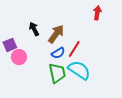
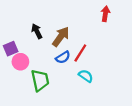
cyan semicircle: (79, 70) -> (86, 76), size x0.6
green trapezoid: (57, 73) -> (40, 80), moved

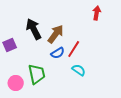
black arrow: (37, 31) -> (34, 29), size x1.5
pink circle: (20, 62) -> (16, 83), moved

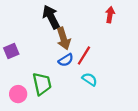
black arrow: (34, 29) -> (51, 17), moved
brown arrow: (56, 34) -> (64, 38), turned 126

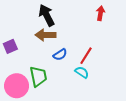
brown arrow: (64, 38) -> (46, 35), moved, turned 108
red line: (84, 56) -> (86, 56), moved
pink circle: (18, 94) -> (17, 86), size x1.5

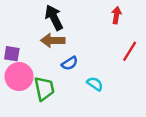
purple square: (10, 46) -> (12, 54), turned 32
red line: (86, 56) -> (130, 51), moved
pink circle: (17, 86) -> (19, 77), moved

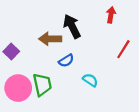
black arrow: (54, 18) -> (72, 26), moved
purple square: (12, 54) -> (11, 51), turned 35
pink circle: (19, 77) -> (18, 88), moved

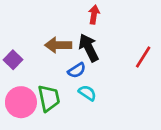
red arrow: (111, 15) -> (94, 15), moved
black arrow: (72, 26) -> (89, 48), moved
cyan semicircle: (90, 80) -> (87, 93), moved

